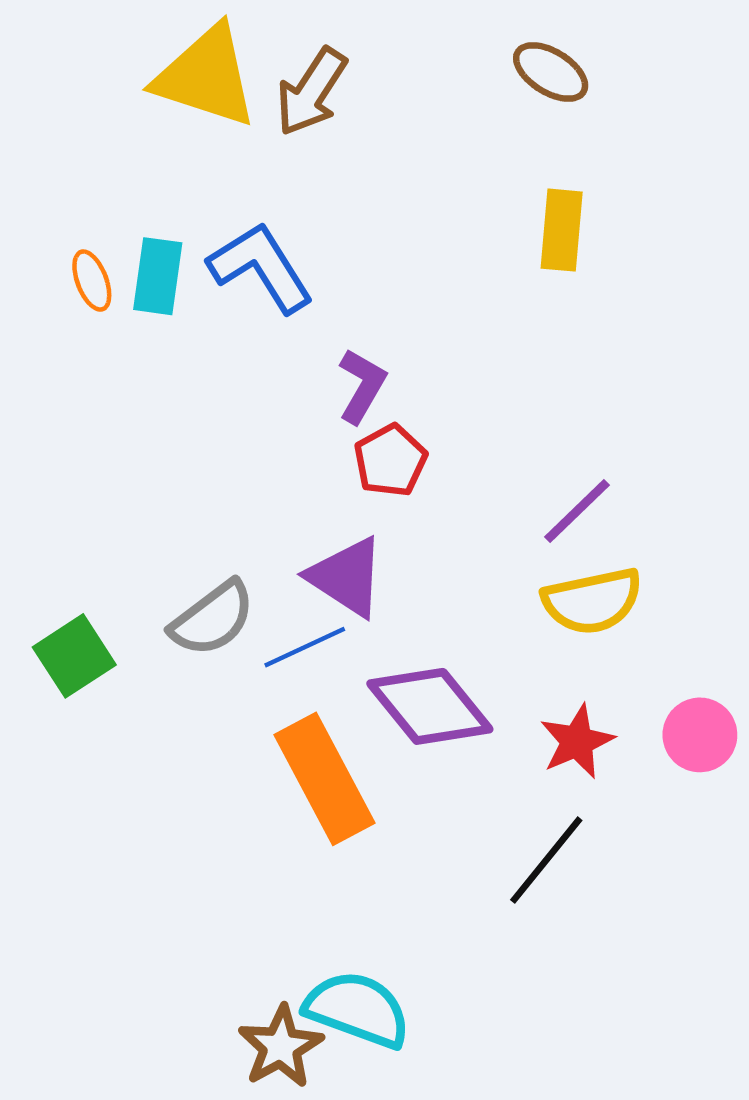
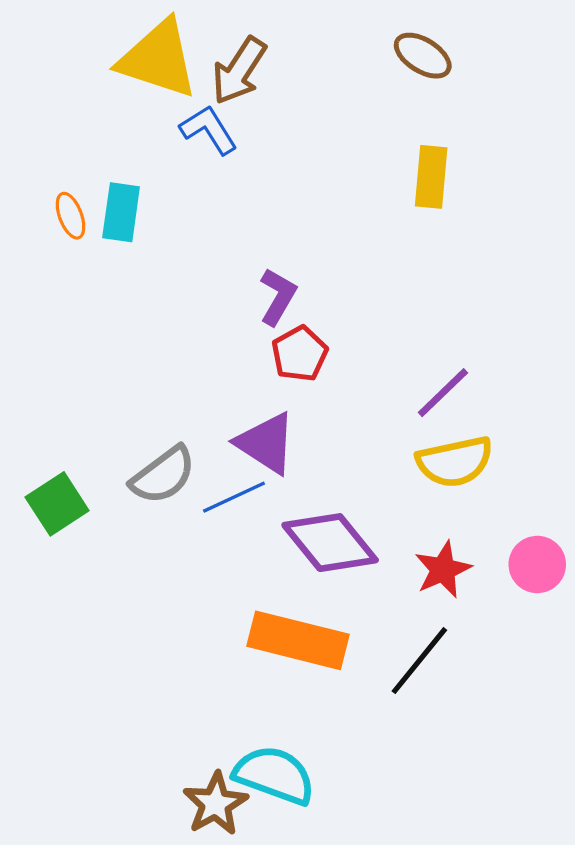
blue L-shape: (261, 267) -> (209, 130), moved, size x0.7
orange rectangle: (325, 779) -> (298, 640), moved, turned -48

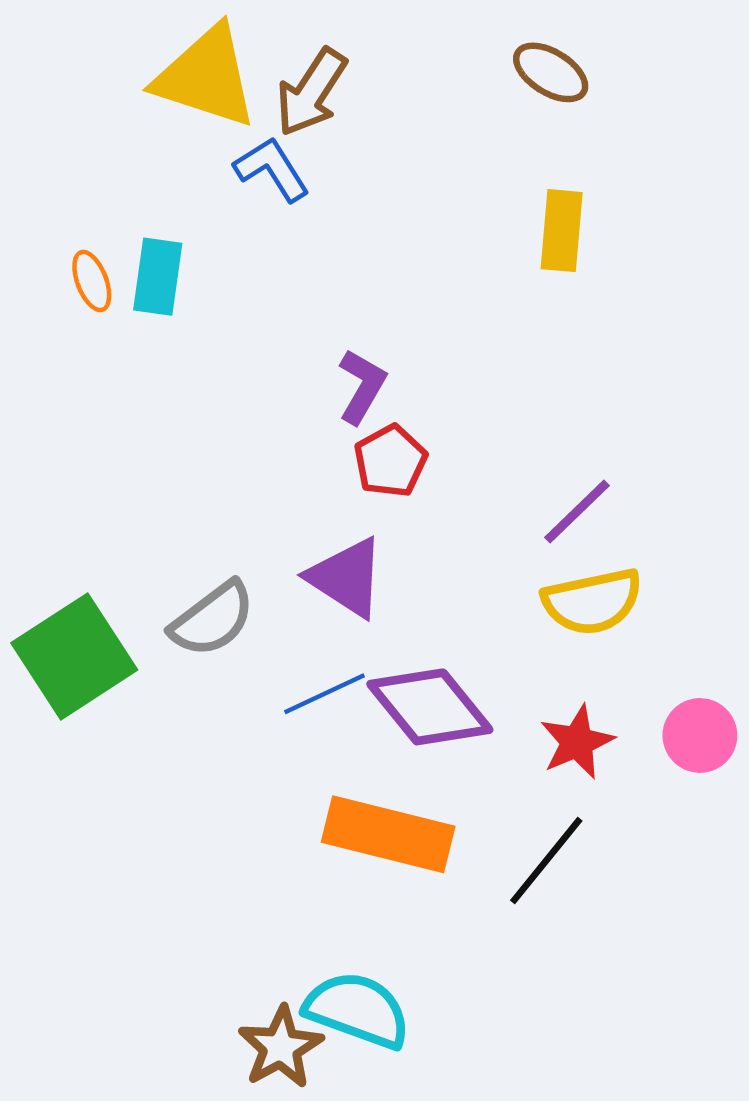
blue line: (234, 497) -> (325, 694), moved
green square: (57, 504) -> (74, 656), size x1.5

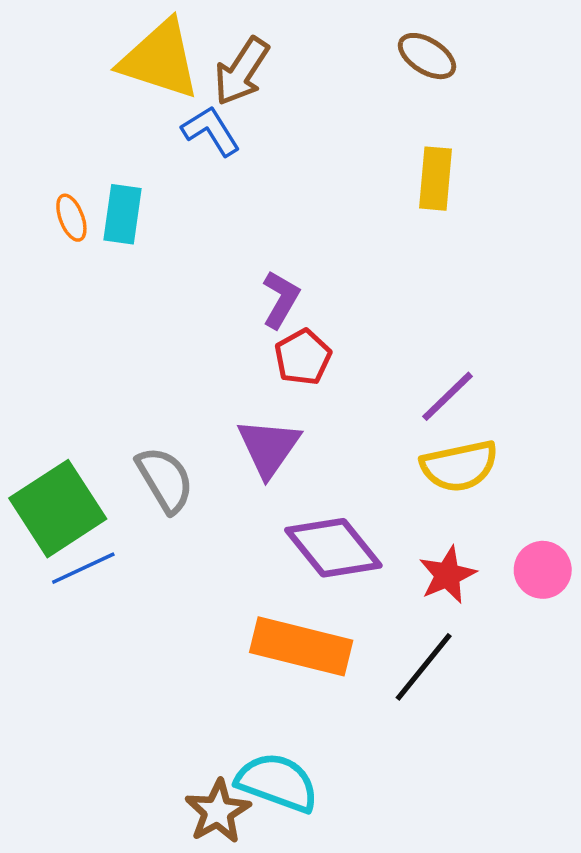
purple triangle: (346, 577) -> (269, 447), turned 32
gray semicircle: (213, 619) -> (165, 480), turned -84
blue line: (325, 694) -> (83, 568), moved

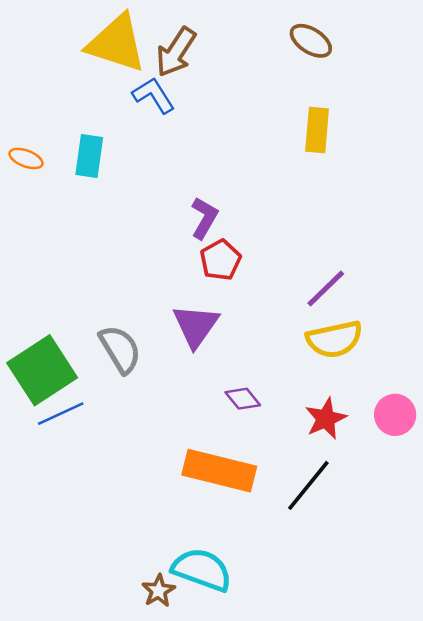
orange ellipse: (71, 218) -> (26, 158), moved, turned -48
purple diamond: (333, 548) -> (243, 399), size x0.5
brown star: (218, 811) -> (159, 591), size x0.7

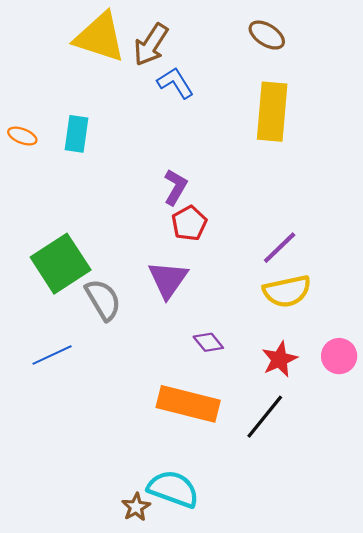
blue L-shape: (154, 95) -> (175, 83), moved
yellow rectangle: (317, 130) -> (272, 112), size x1.5
green square: (42, 370) -> (61, 264), moved

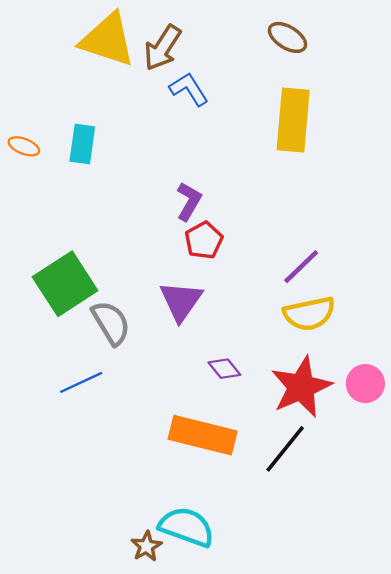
blue line: (52, 355) -> (81, 382), moved
red star: (280, 359) -> (301, 387), size x1.6

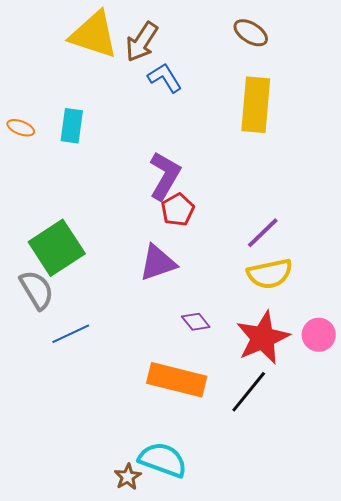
purple L-shape: (189, 201) -> (165, 176), size x1.4
purple triangle: (181, 301) -> (158, 263), turned 36
gray semicircle: (111, 323) -> (37, 290), moved

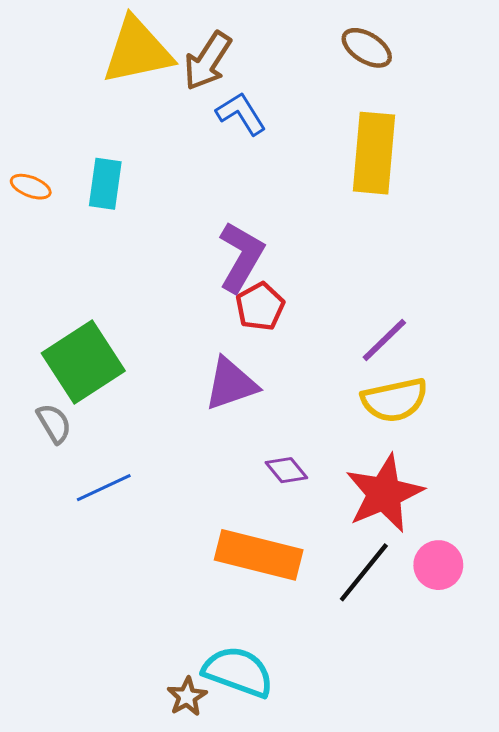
yellow triangle: (94, 35) -> (137, 51), turned -30
gray semicircle: (37, 290) -> (54, 423), size x0.7
pink circle: (319, 335) -> (438, 565), moved

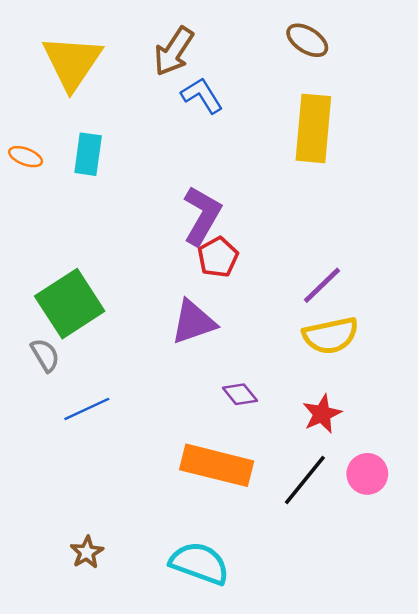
yellow triangle: (137, 51) -> (72, 62), moved, turned -44
red star: (384, 493) -> (322, 414), size x0.6
brown star: (187, 697) -> (87, 552), moved

